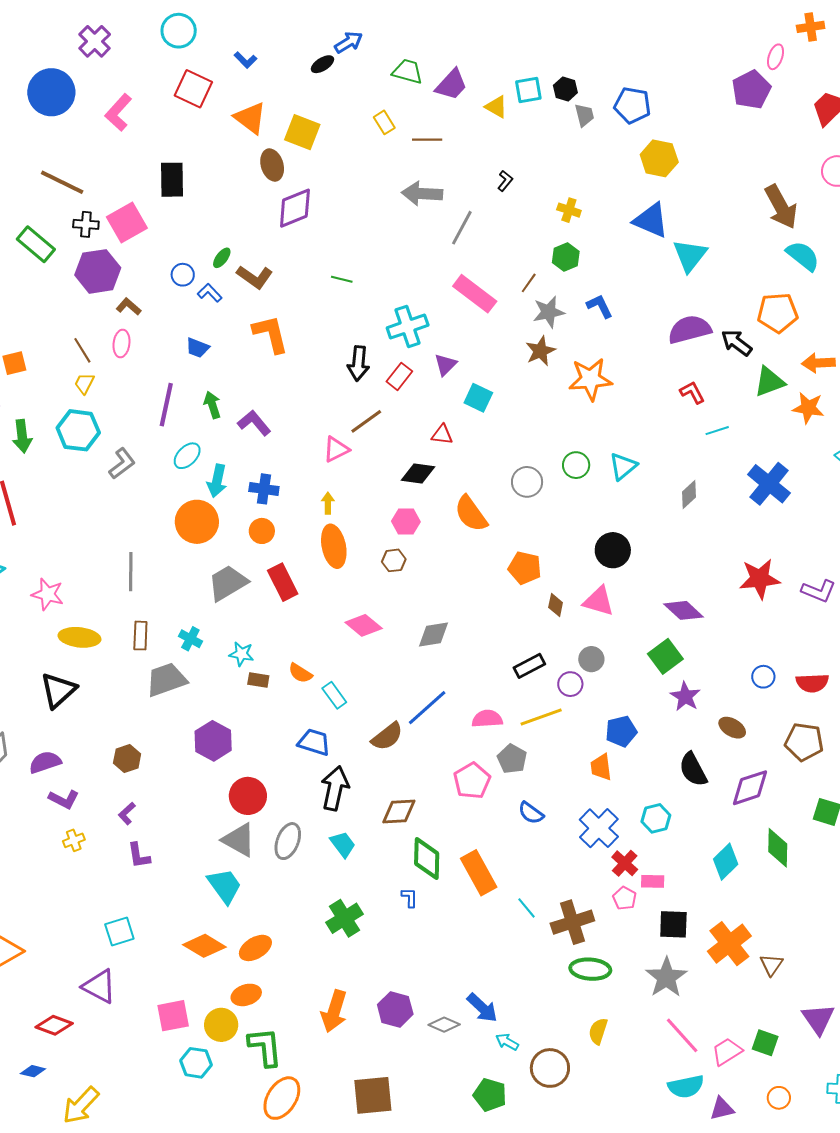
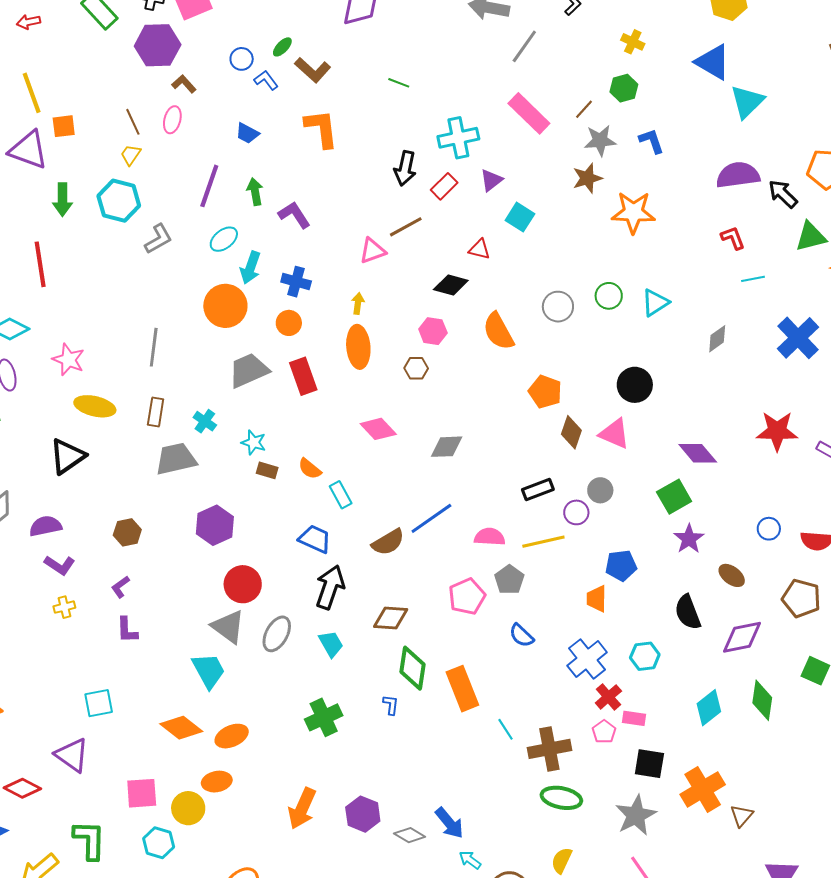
brown diamond: (556, 605) -> (571, 432), size x1.4
green L-shape: (265, 1047) -> (89, 840), moved

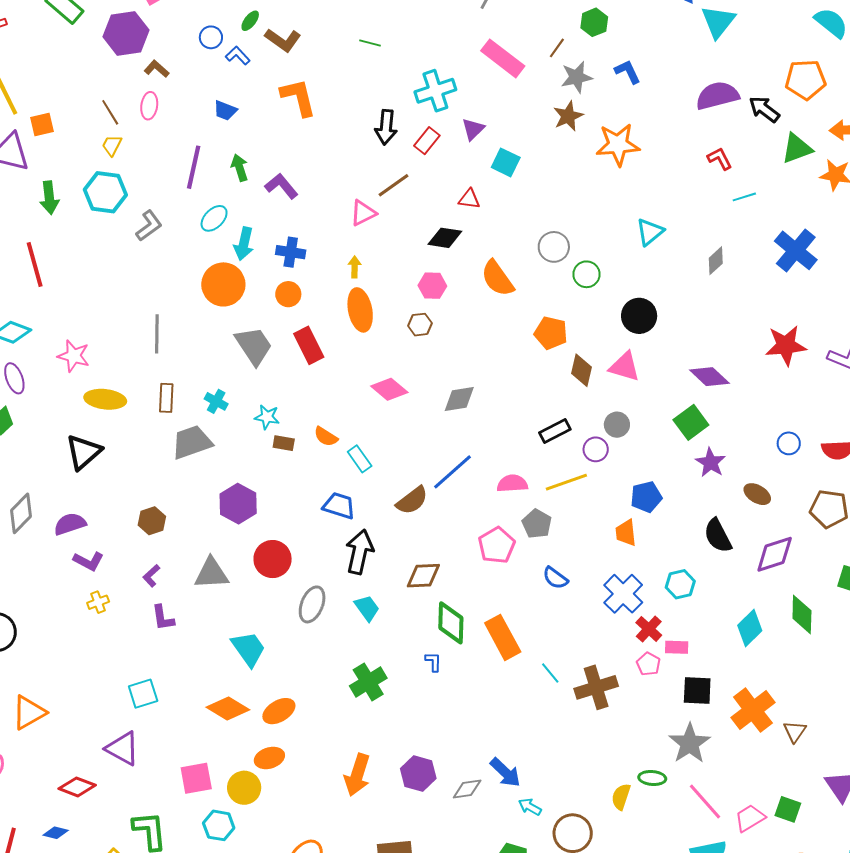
green circle: (609, 296) -> (587, 274), moved
gray trapezoid: (249, 370) -> (254, 346), turned 87
gray triangle: (228, 627) -> (211, 573), moved, turned -33
green ellipse: (561, 798) -> (652, 778), moved, size x0.7
gray diamond: (410, 835) -> (467, 789), turned -32

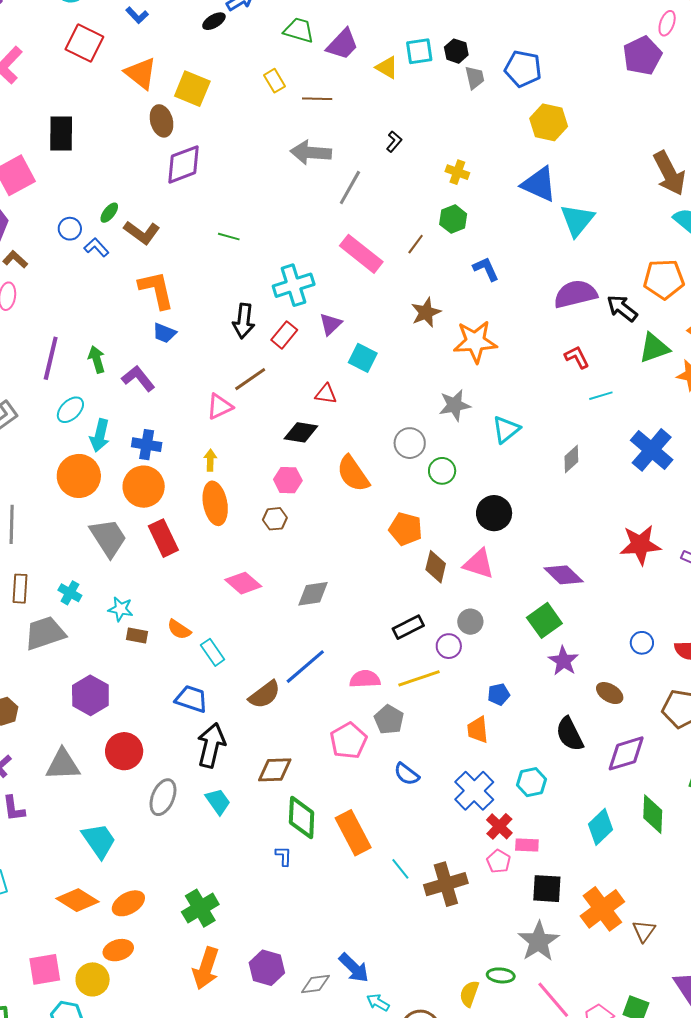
gray star: (577, 77) -> (455, 405), moved
blue trapezoid: (225, 110) -> (164, 333), moved
orange circle: (288, 294) -> (144, 487), size x1.6
blue pentagon: (646, 497) -> (499, 694), size x0.7
green cross: (368, 682) -> (200, 908), moved

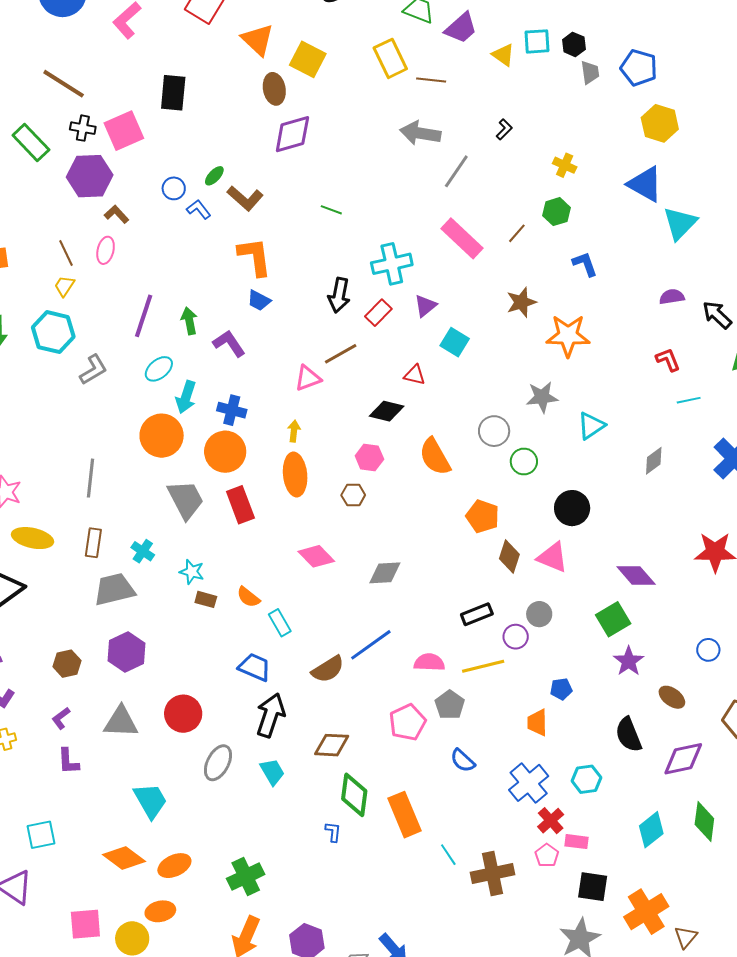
yellow rectangle: (275, 81) -> (390, 58), size x1.6
purple semicircle: (575, 294) -> (672, 297), size x0.6
purple hexagon: (90, 695) -> (127, 652), moved

